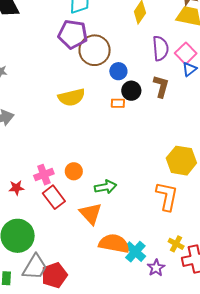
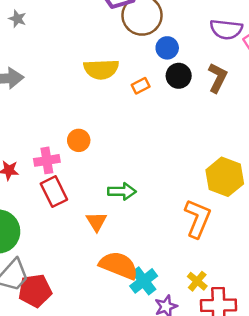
purple semicircle: (160, 48) -> (226, 29), turned 90
orange rectangle: (118, 103) -> (141, 86), moved, turned -40
orange circle: (74, 171) -> (79, 140), moved
orange triangle: (91, 214) -> (96, 221), size x0.7

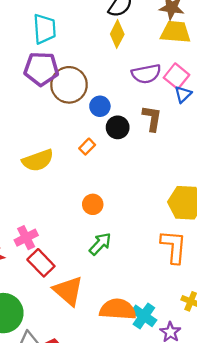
yellow semicircle: (101, 69) -> (38, 160), moved
orange circle: (79, 140) -> (93, 204), moved
green arrow: (122, 191) -> (100, 244), turned -30
orange triangle: (96, 221) -> (68, 291), moved, size x1.6

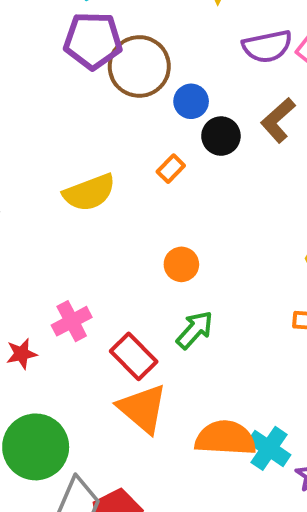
brown L-shape: (152, 118) -> (278, 120), turned -140
red rectangle: (41, 263) -> (134, 356), moved

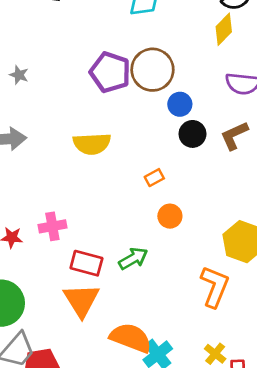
purple pentagon: (93, 41) -> (110, 72), moved
orange rectangle: (171, 169) -> (154, 178), moved
orange circle: (181, 264) -> (170, 216), moved
red rectangle: (134, 356) -> (86, 263), turned -48

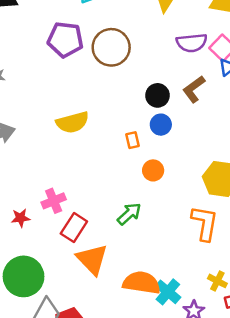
purple pentagon: (110, 72) -> (65, 40), moved
blue circle: (180, 104) -> (161, 125), moved
orange rectangle: (154, 178) -> (133, 140), turned -63
red rectangle: (86, 263) -> (74, 228), moved, turned -60

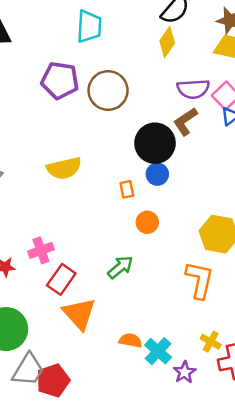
brown L-shape: (194, 89) -> (185, 122), moved
black circle: (157, 95) -> (155, 143), size x1.6
orange semicircle: (142, 283) -> (131, 340), size x0.6

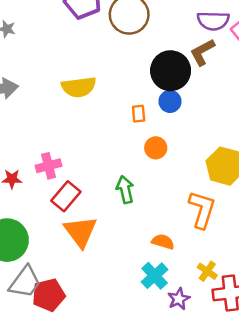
green arrow: (120, 267) -> (125, 190), turned -68
orange semicircle: (131, 340) -> (163, 242), moved

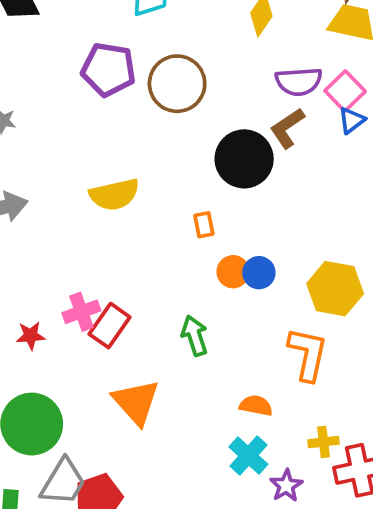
blue circle: (170, 101) -> (259, 273), moved
red rectangle: (66, 196) -> (110, 326), moved
yellow cross: (207, 271) -> (324, 442), turned -36

